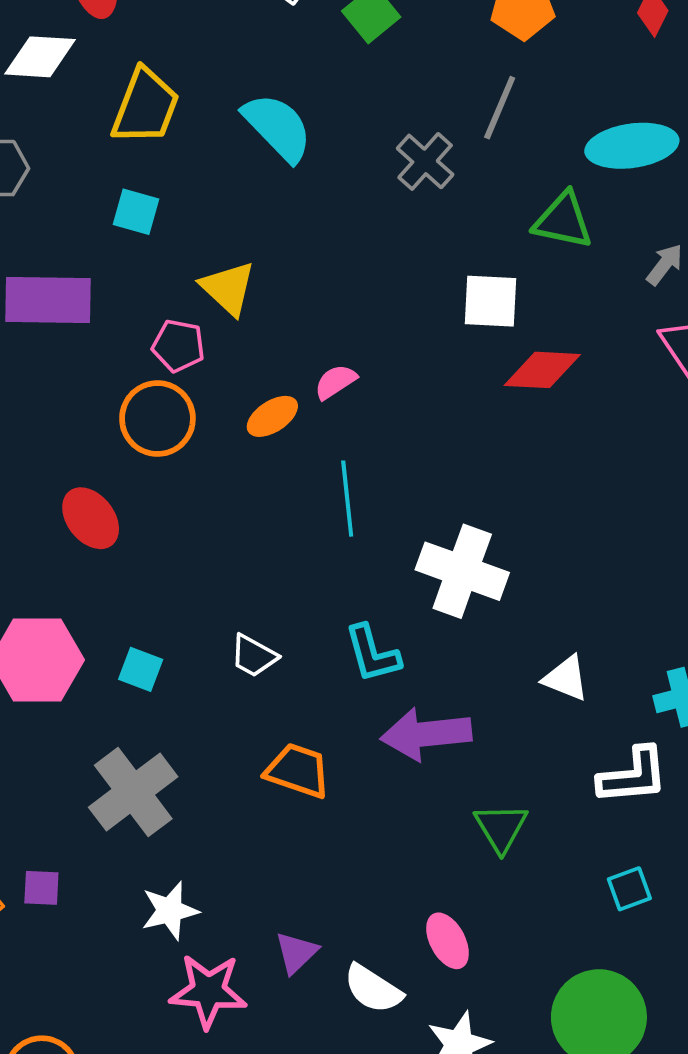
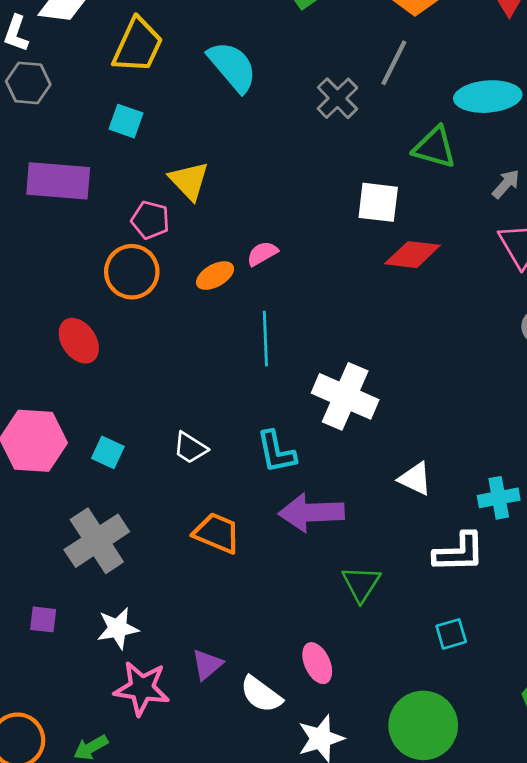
purple square: (41, 888) -> (43, 619), moved

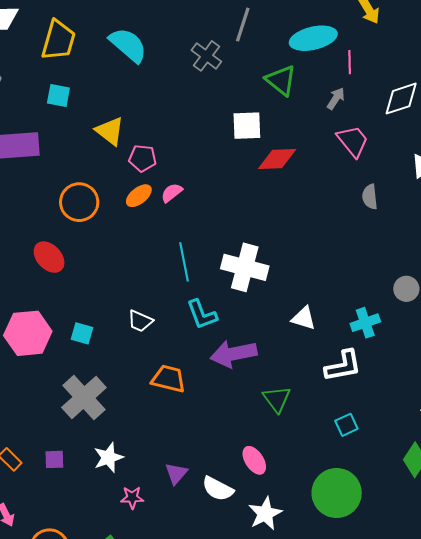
green triangle: (435, 147) -> (281, 80), turned 32
pink pentagon: (150, 220) -> (142, 158), moved
pink semicircle: (262, 253) -> (172, 193), moved
cyan line: (265, 339) -> (184, 262), moved
pink star: (142, 688) -> (132, 498), size x0.6

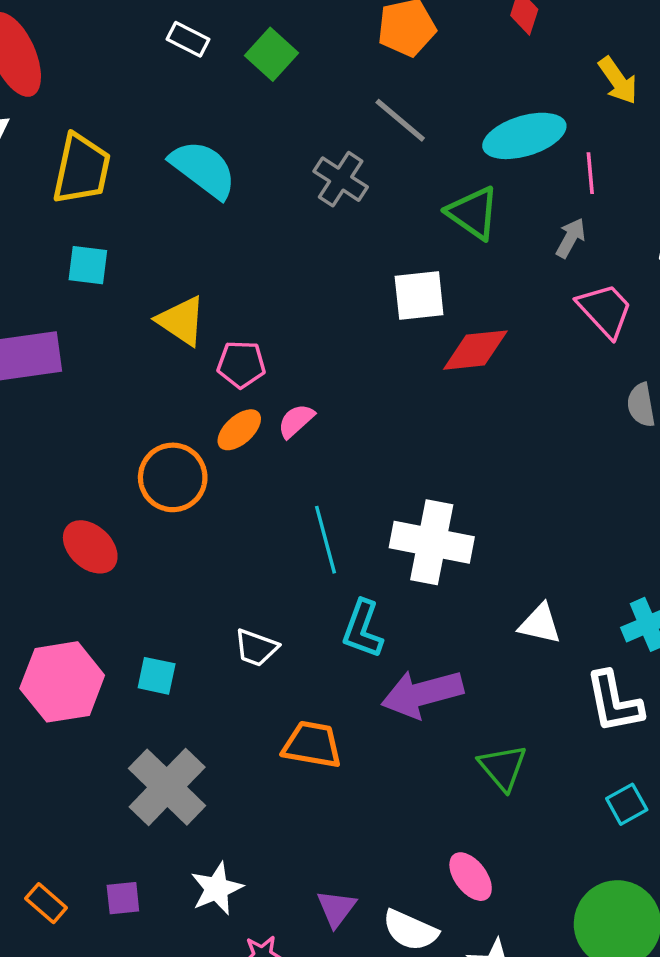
gray line: (243, 25) -> (400, 120), turned -64
orange circle: (79, 202) -> (173, 477), moved
cyan L-shape: (202, 314) -> (363, 629), turned 44
white L-shape: (343, 366) -> (614, 702), turned 93

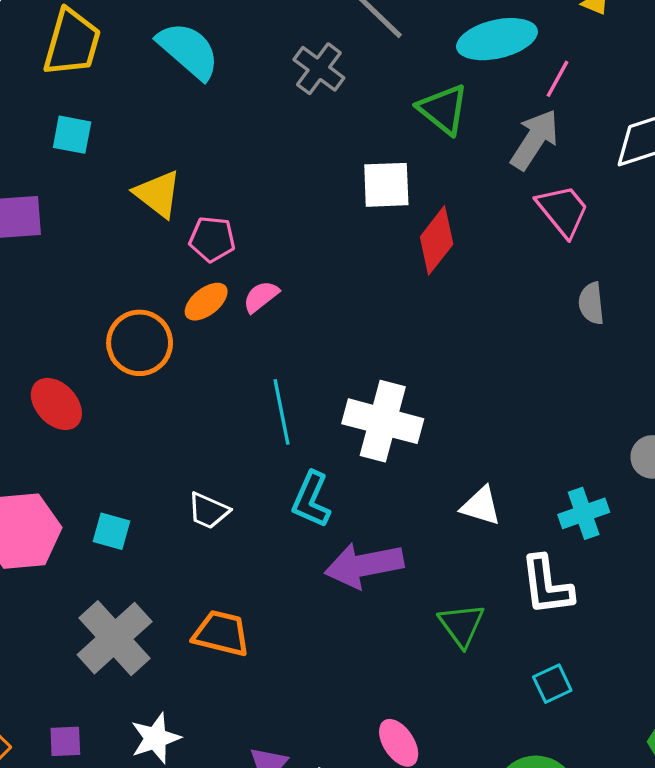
pink line: (590, 173) -> (558, 79), turned 30
gray arrow: (571, 238) -> (535, 139), size x1.6
red diamond: (475, 350) -> (437, 240), turned -50
orange trapezoid: (312, 745) -> (221, 633), moved
green triangle: (503, 767) -> (462, 625), moved

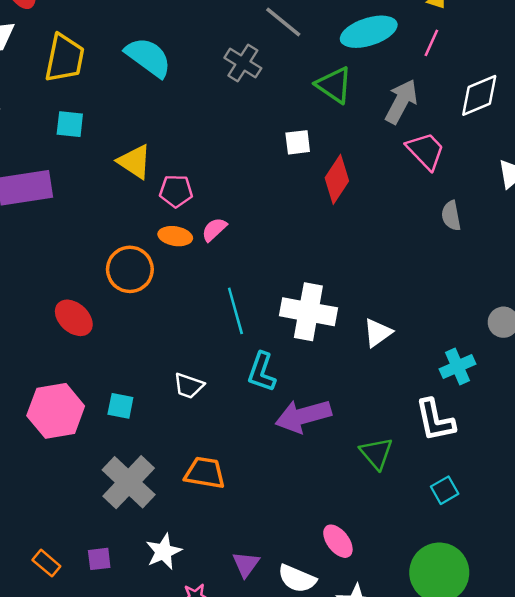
pink line: (558, 79) -> (431, 43), moved
white square: (386, 185) -> (298, 142), size x0.7
orange ellipse: (206, 302) -> (175, 236), turned 52
white triangle: (481, 506) -> (378, 333), moved, turned -48

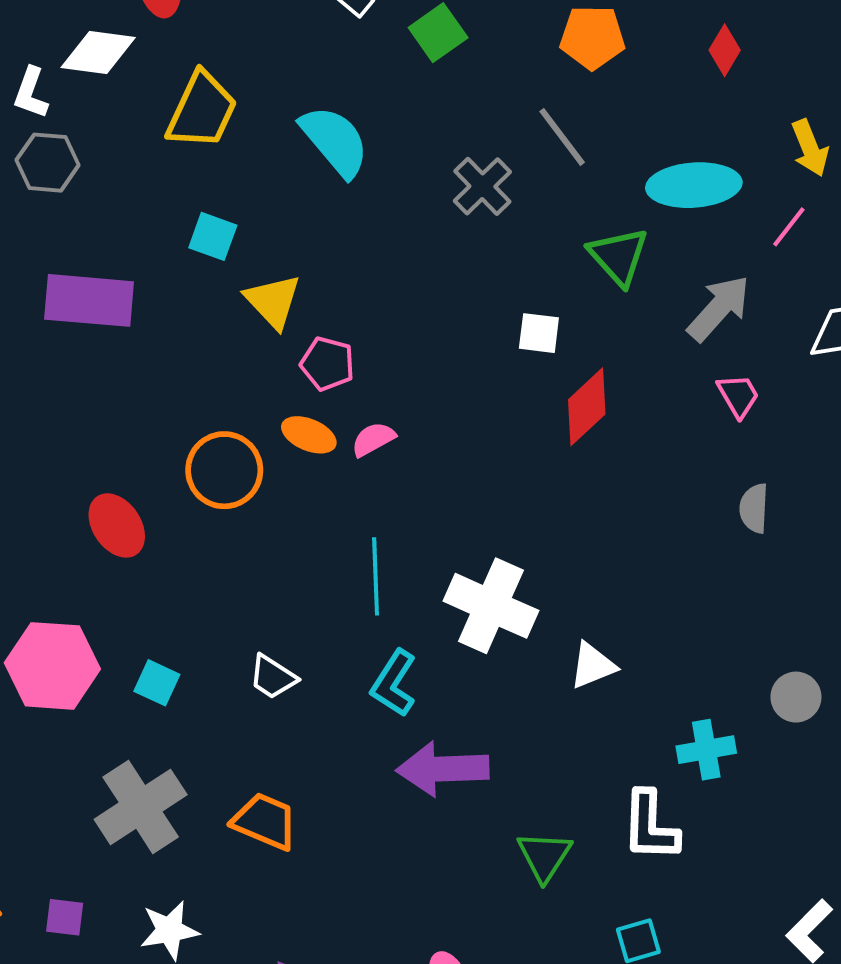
cyan square: (70, 124) -> (213, 236), moved
pink trapezoid: (426, 151) -> (738, 396), size x0.7

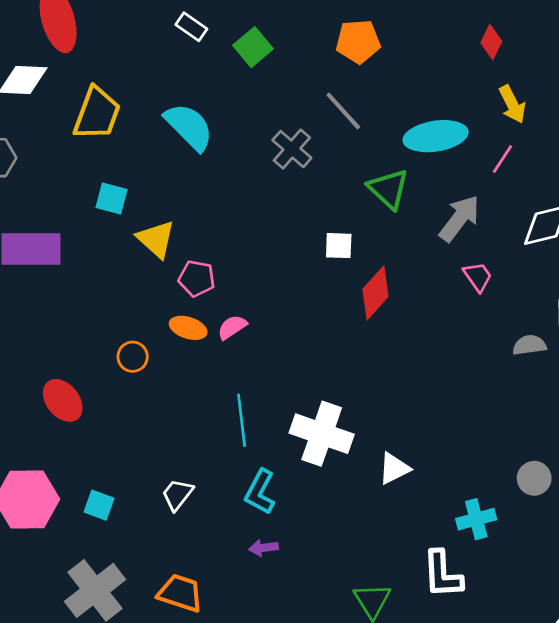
red diamond: (725, 50) -> (491, 42), moved
orange circle: (224, 470) -> (133, 357), size x0.6
gray semicircle: (754, 508) -> (529, 345), moved, turned 84
white trapezoid: (273, 677) -> (177, 495), turned 100
purple arrow: (443, 769) -> (264, 548), moved, size x0.5

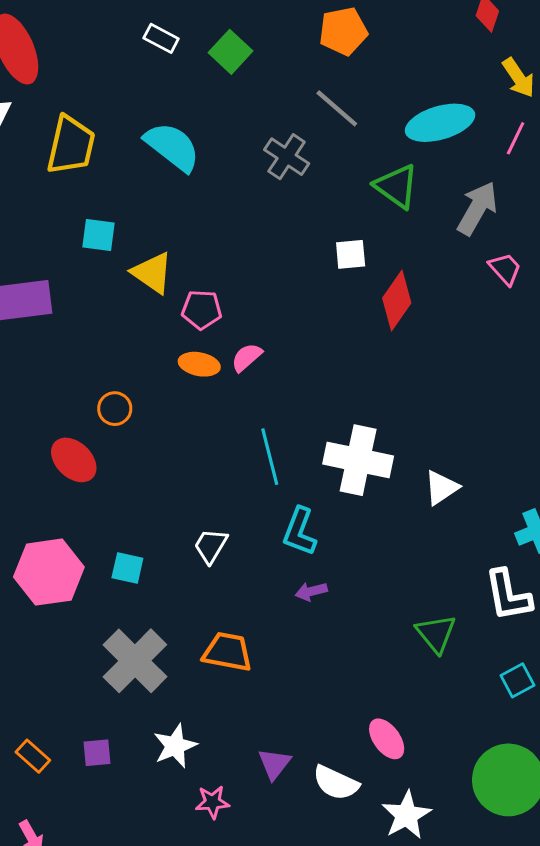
orange circle: (133, 357) -> (115, 409), moved

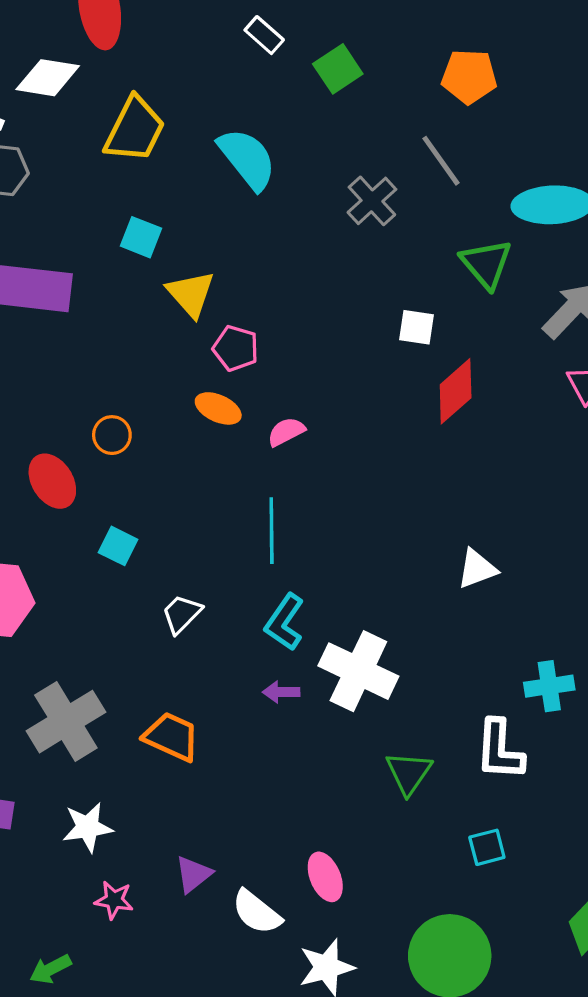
pink semicircle: (247, 357) -> (286, 432), moved
white cross: (358, 460) -> (358, 671), moved
white triangle: (441, 488) -> (477, 569), moved
cyan square: (127, 568) -> (118, 546), moved

